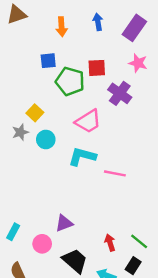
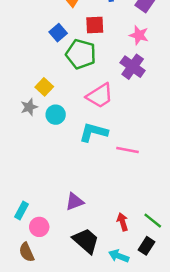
blue square: (48, 61) -> (58, 33), turned -35
pink star: (138, 63) -> (139, 35), moved
red square: (97, 68) -> (95, 25), moved
pink circle: (42, 244) -> (39, 227), moved

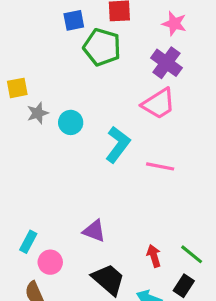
blue square: (58, 33) -> (74, 20), turned 30
yellow square: (44, 87) -> (17, 88), moved, turned 36
pink trapezoid: (100, 96) -> (159, 104), moved
cyan L-shape: (93, 132) -> (118, 144), turned 112
purple triangle: (75, 202) -> (94, 231), turned 42

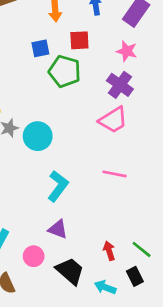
cyan circle: (71, 122) -> (38, 136), size x1.4
cyan L-shape: (118, 144) -> (58, 186), moved
pink circle: (50, 262) -> (34, 256), moved
black rectangle: (184, 286) -> (135, 276), turned -60

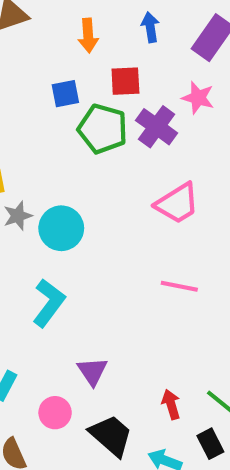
purple cross: (120, 85) -> (157, 127), moved
cyan L-shape: (58, 186) -> (49, 303), moved
purple triangle: (58, 229) -> (92, 371), turned 35

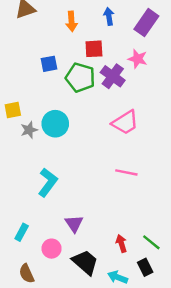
blue square: (65, 94) -> (49, 64), moved
cyan circle: (61, 228) -> (55, 124), moved

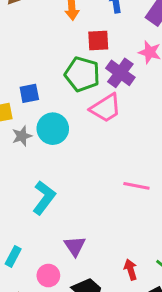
blue square: (49, 64) -> (29, 93), moved
pink trapezoid: (125, 122) -> (106, 108), moved

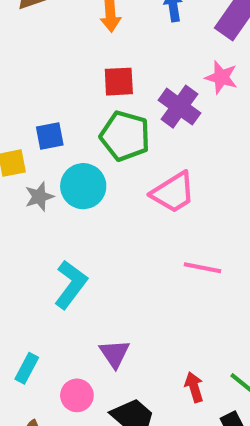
red square: (98, 41) -> (119, 82), moved
green pentagon: (82, 74) -> (125, 136), moved
pink trapezoid: (106, 108) -> (173, 192), moved

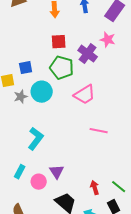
cyan rectangle: (27, 368) -> (20, 172), moved
pink circle: (77, 395) -> (39, 182), moved

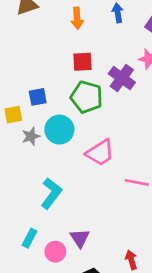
pink trapezoid: (85, 95) -> (100, 153), moved

